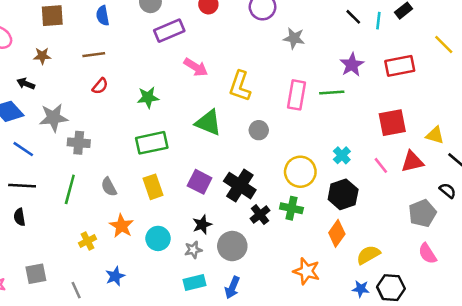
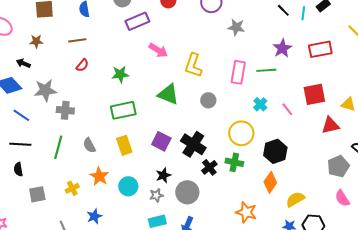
cyan cross: (342, 155) -> (260, 104), moved
pink line: (381, 165) -> (287, 109), moved
gray square: (36, 274) -> (37, 194), moved

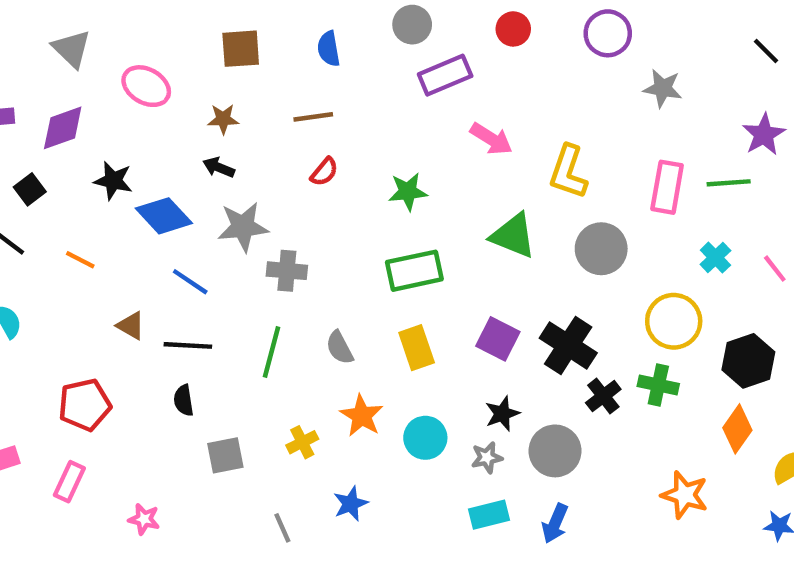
black arrow: (23, 63) -> (219, 167), moved
gray circle: (208, 100) -> (601, 249), size x1.5

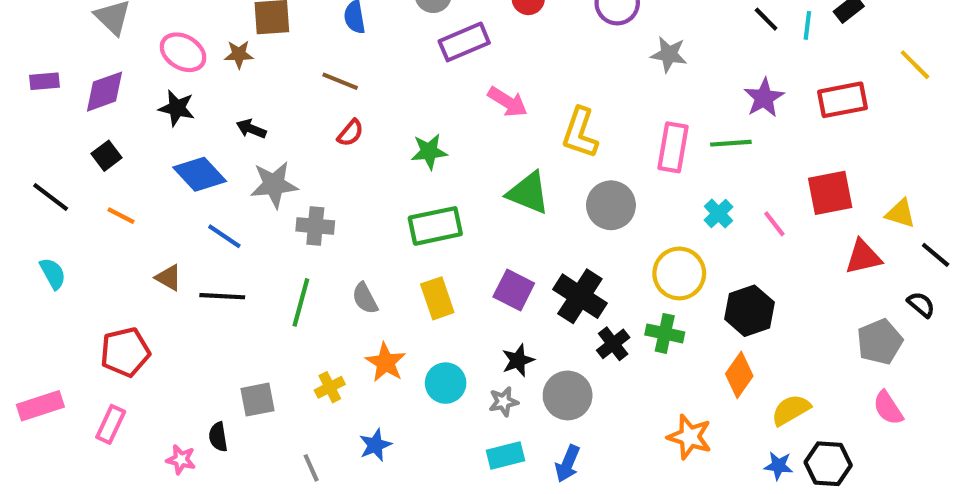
brown line: (313, 117) -> (340, 81), turned 30
brown star: (223, 119) -> (239, 54), moved
black star: (113, 181) -> (177, 108), moved
black square: (30, 189) -> (107, 156), moved
black semicircle: (184, 400) -> (218, 437), moved

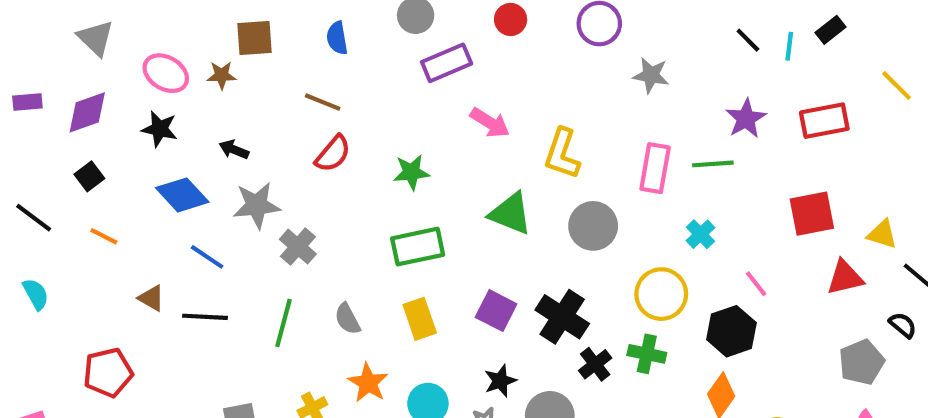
red semicircle: (350, 133) -> (333, 154), size x1.4
pink line: (774, 224) -> (756, 284), moved
gray cross: (315, 226) -> (298, 247), turned 36

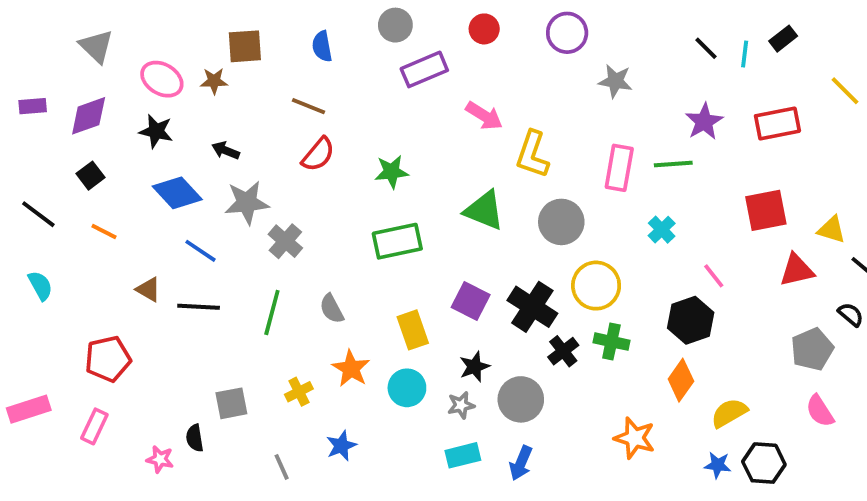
pink arrow: (490, 123) -> (484, 116), moved
yellow circle: (661, 294) -> (596, 286), moved
yellow rectangle: (420, 319) -> (413, 330), moved

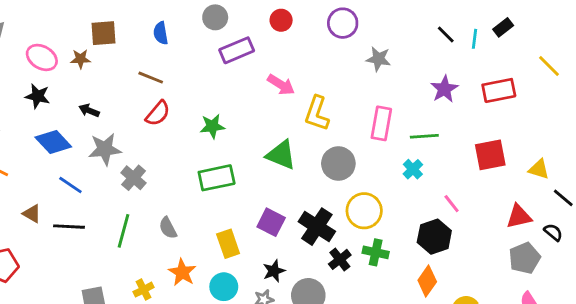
green line: (673, 164) -> (424, 136), moved
red triangle: (797, 270) -> (519, 216), moved

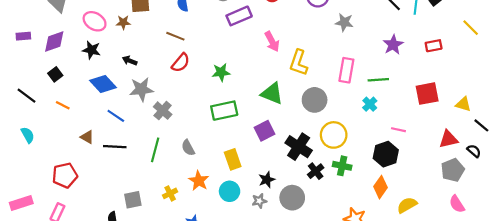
pink arrow: (281, 85) -> (272, 41), turned 30
red rectangle: (499, 90) -> (434, 46), size x0.7
pink line: (452, 204) -> (398, 130), turned -40
purple square: (271, 222) -> (265, 131), moved, turned 36

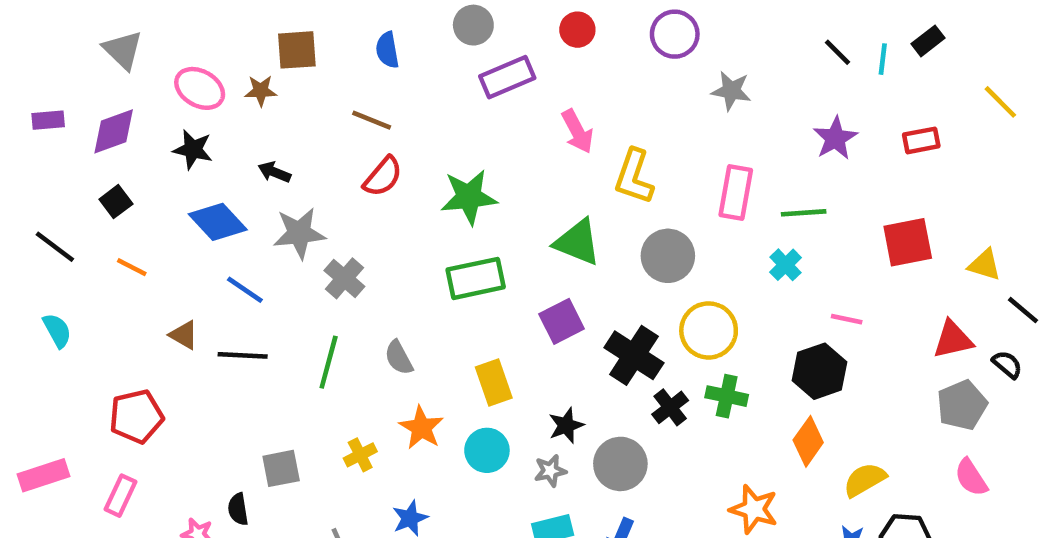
green star: (221, 72) -> (469, 197), size x1.4

